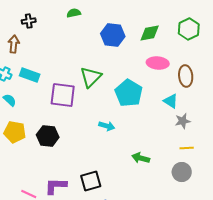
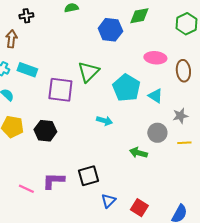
green diamond: (150, 33) -> (139, 16), moved
cyan triangle: (171, 101) -> (155, 96), moved
gray circle: (182, 172) -> (157, 133), moved

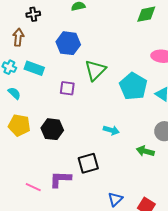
blue hexagon: (110, 30) -> (68, 43), moved
purple square: (60, 90) -> (67, 88), size x0.6
cyan arrow: (104, 121) -> (111, 130), moved
black square: (88, 176) -> (88, 163), moved

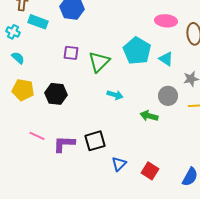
cyan rectangle: (34, 68) -> (38, 22), moved
green triangle: (95, 70) -> (99, 62), moved
black square: (88, 163) -> (95, 141), moved
pink line: (33, 187) -> (37, 136), moved

